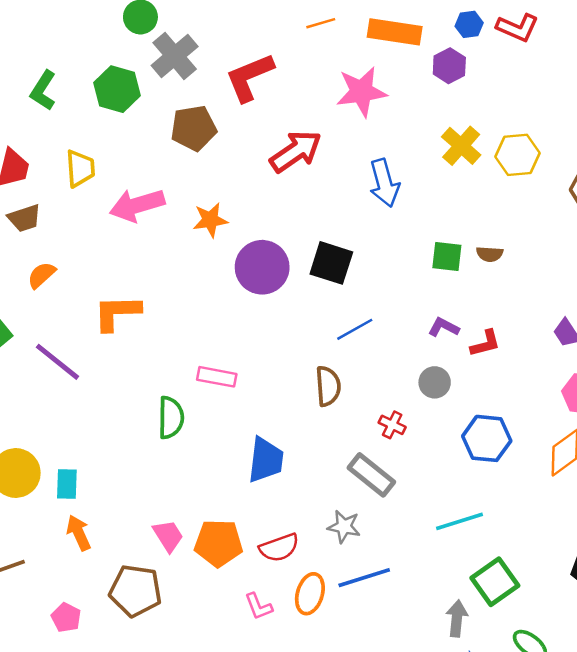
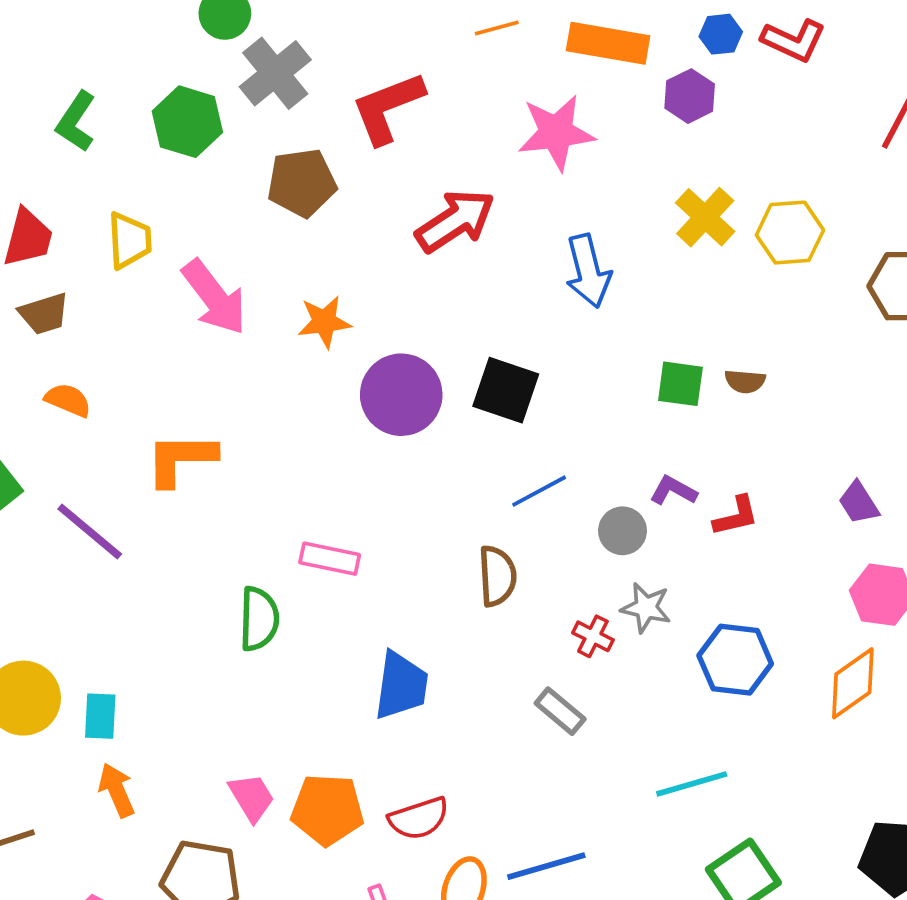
pink arrow: (137, 205) -> (214, 297), turned -112
orange semicircle: (41, 275) -> (68, 400), turned 64
gray circle: (435, 382) -> (623, 531), moved
gray rectangle: (371, 475) -> (560, 711), size x0.7
gray star: (344, 527) -> (646, 608), moved

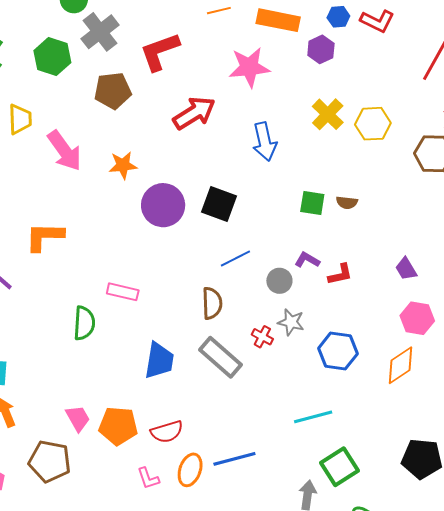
gray rectangle: (560, 711) -> (220, 357), moved, size x1.6

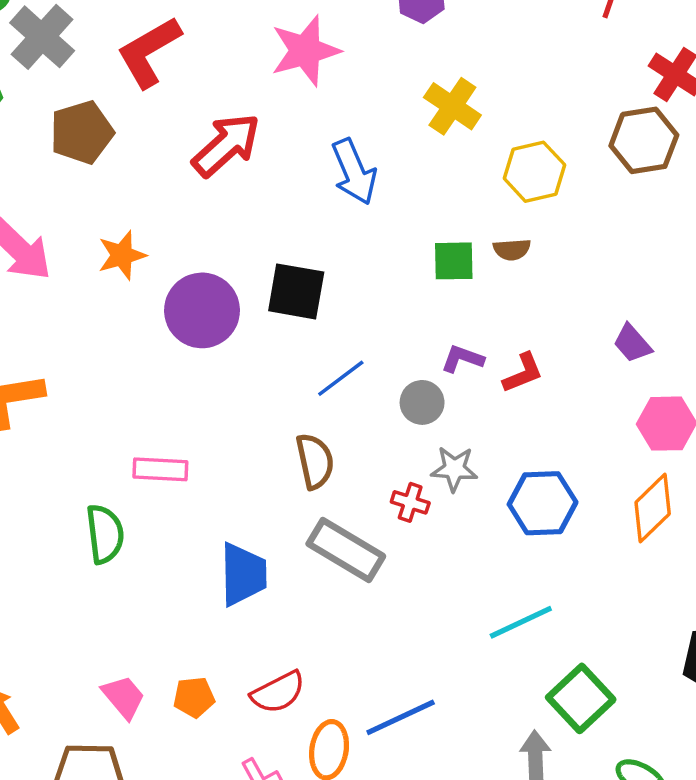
yellow hexagon: (373, 124) -> (534, 172), moved
orange pentagon: (118, 426) -> (194, 697), size x0.6

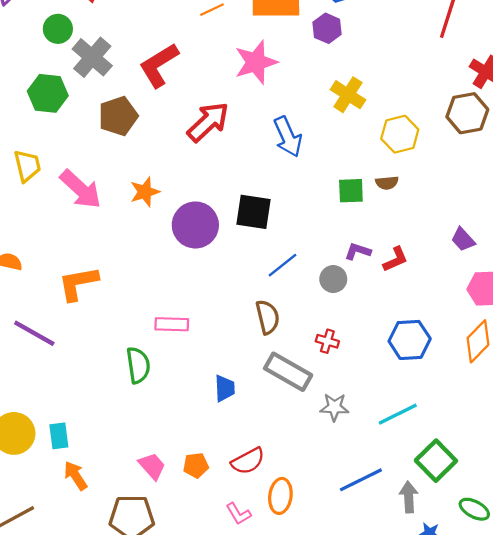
gray star: (454, 469) -> (334, 407), moved
blue trapezoid: (243, 574) -> (225, 388), size x0.7
blue line: (401, 717) -> (361, 480), moved

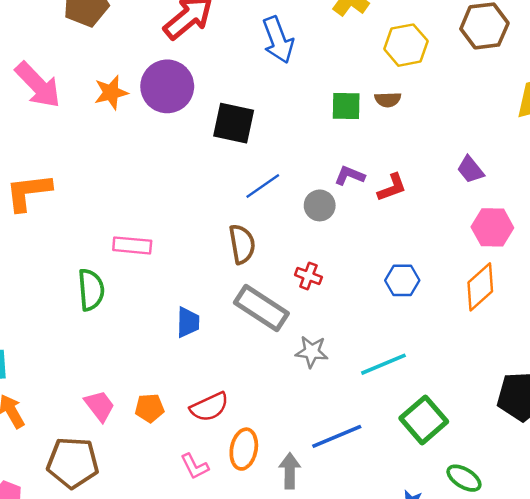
purple circle: (195, 225) -> (167, 86), moved
blue hexagon: (410, 340) -> (402, 280), size x0.7
gray arrow: (409, 497) -> (290, 471), moved

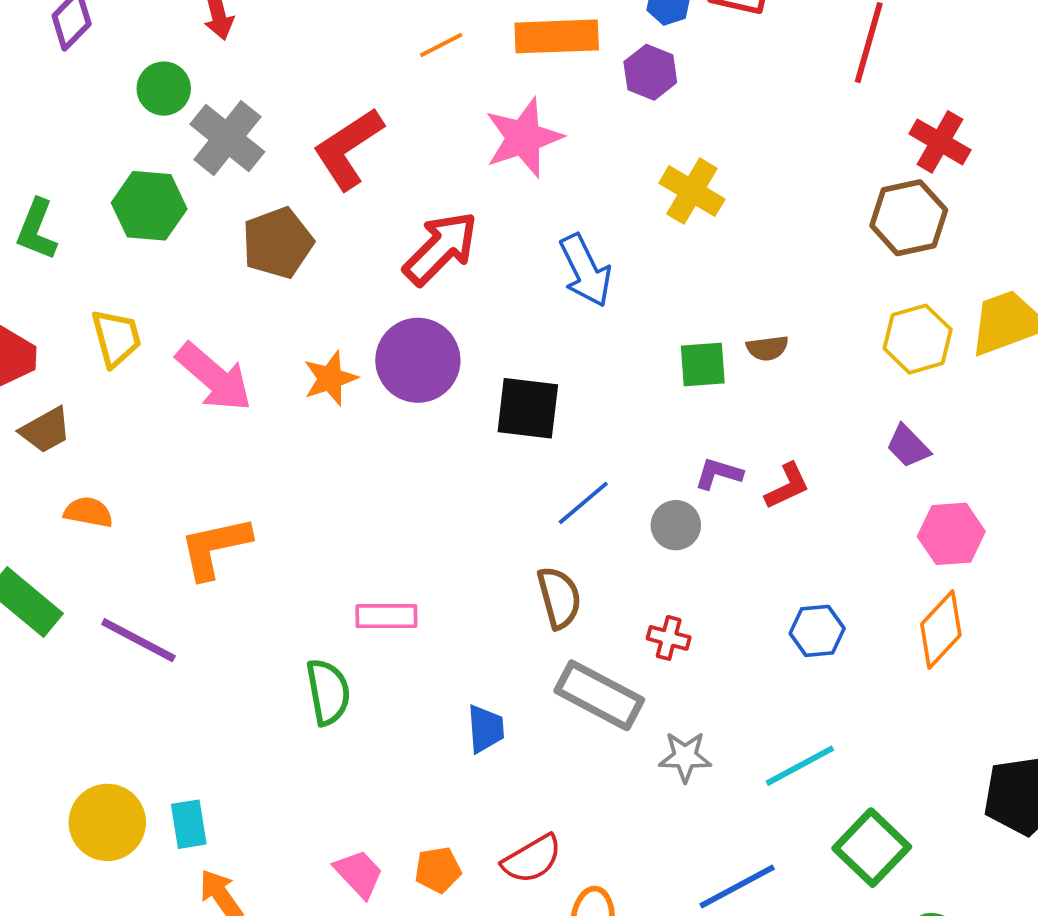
yellow hexagon: (406, 45) -> (918, 339), moved

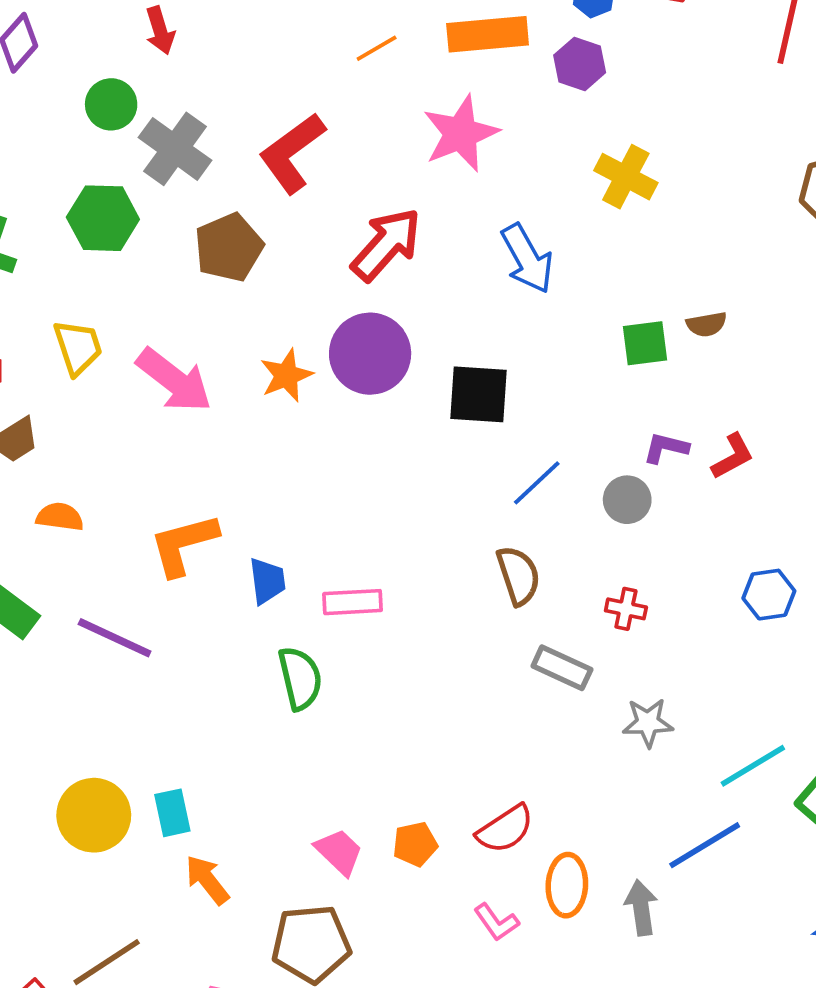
gray rectangle: (599, 695) -> (562, 668), size x0.7
blue trapezoid: (486, 729) -> (267, 581), moved
cyan line: (800, 766) -> (753, 766), moved

